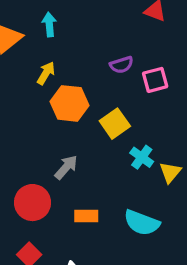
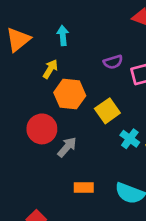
cyan arrow: (49, 24) -> (63, 35), moved
red circle: (32, 203) -> (42, 129), moved

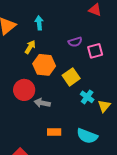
gray arrow: (67, 147) -> (42, 103), turned -119

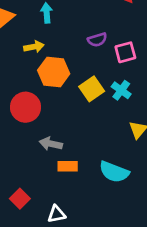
yellow arrow: (30, 47) -> (34, 47), turned 48
cyan cross: (87, 97) -> (121, 90), moved
gray arrow: (42, 103) -> (51, 144), moved

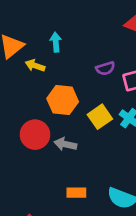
yellow arrow: (34, 47) -> (35, 66), moved, turned -150
gray arrow: (51, 144) -> (65, 144), moved

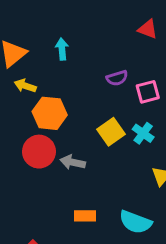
yellow arrow: (35, 66) -> (25, 86), moved
orange hexagon: (63, 100) -> (50, 113), moved

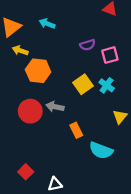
cyan arrow: (62, 49) -> (47, 24), turned -64
red circle: (39, 152) -> (30, 111), moved
orange rectangle: (85, 216) -> (76, 130), moved, turned 64

